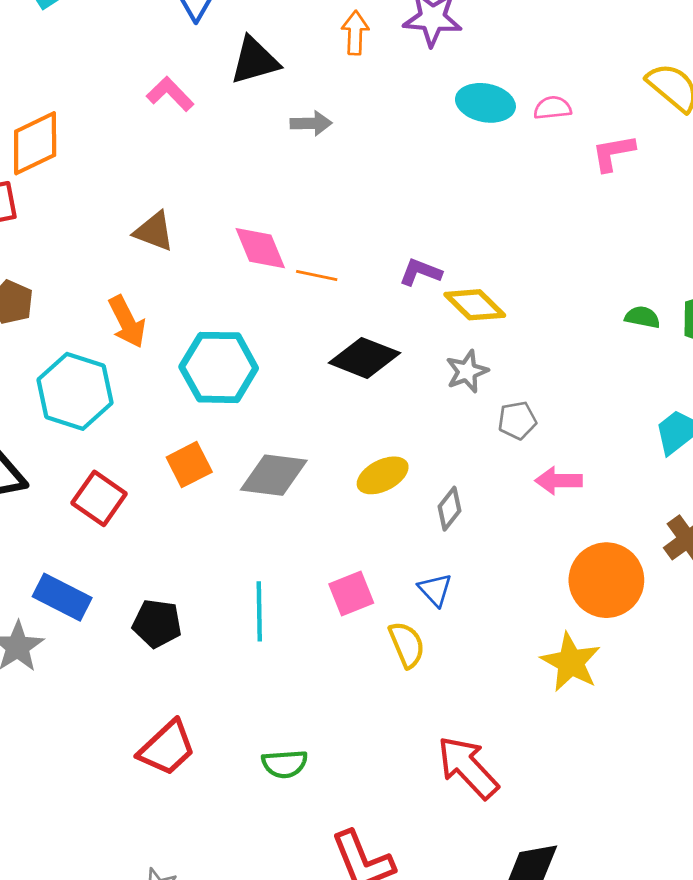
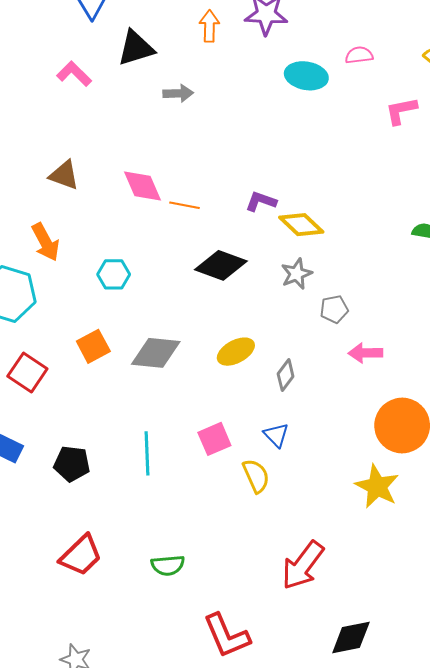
pink semicircle: (553, 108) -> (359, 55), moved
cyan hexagon: (219, 367) -> (114, 274), size x0.6
red arrow: (468, 767) -> (303, 565), turned -99

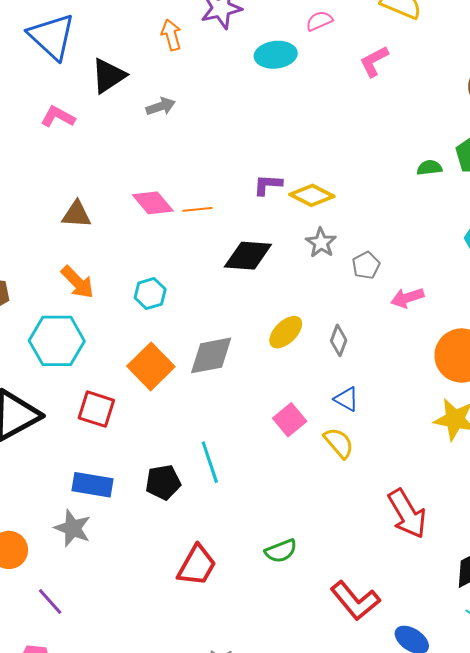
orange square: (93, 346) -> (151, 366), size x1.4
cyan line: (147, 453) -> (210, 462), moved
red arrow: (303, 565) -> (407, 514), turned -51

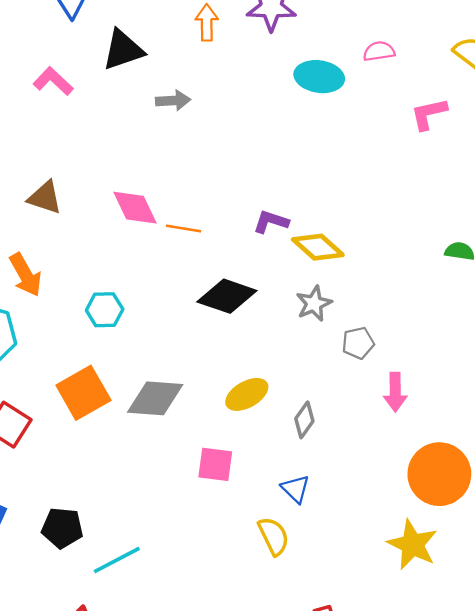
pink arrow: (407, 298) -> (395, 392), turned -88
pink square: (290, 420) -> (215, 464), moved, turned 32
cyan line: (210, 462) -> (117, 560), moved, turned 66

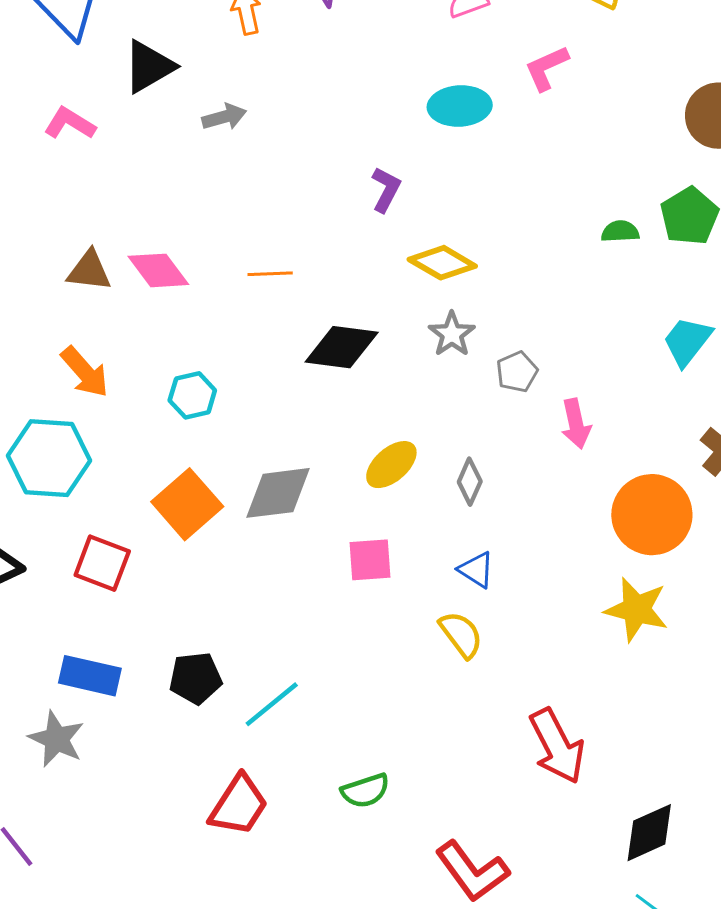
cyan ellipse: (319, 77) -> (460, 106), moved
pink diamond: (135, 208) -> (158, 270), moved
purple L-shape: (271, 222) -> (386, 189), moved, turned 111

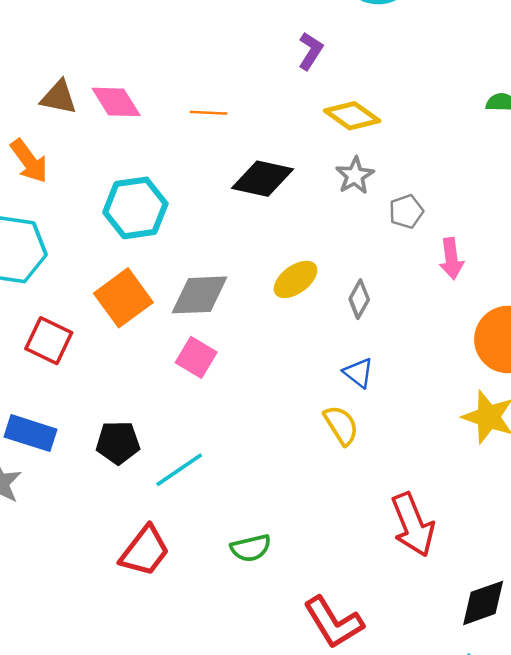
orange arrow: (85, 372) -> (29, 161), moved
cyan hexagon: (192, 395) -> (135, 208), size x1.6
pink square: (370, 560) -> (196, 357), moved, turned 30

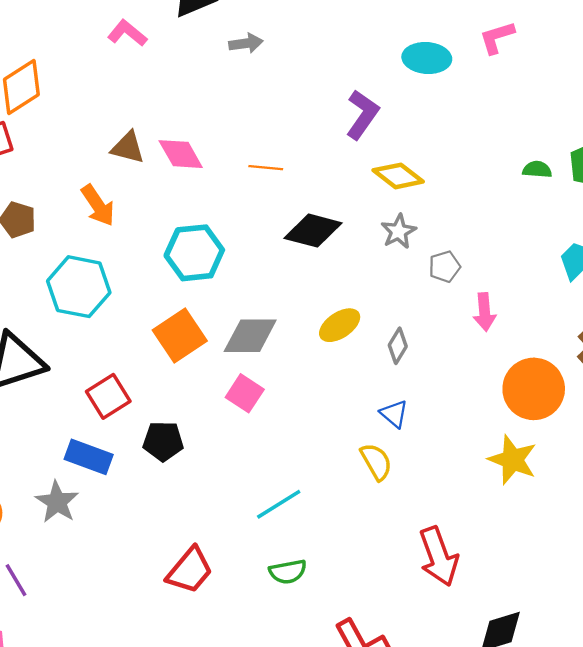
purple L-shape: (311, 51) -> (362, 115), size x1.4
red square: (49, 341) -> (108, 396), moved, turned 30
black pentagon: (118, 443) -> (163, 441), moved
cyan line: (179, 470) -> (279, 504), moved

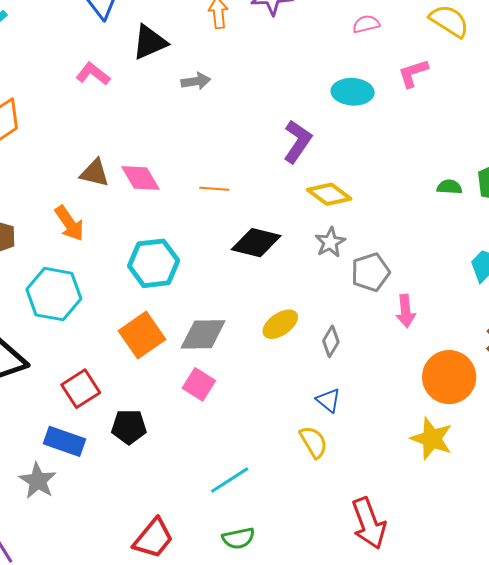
gray pentagon: (445, 267) -> (370, 272), size x1.4

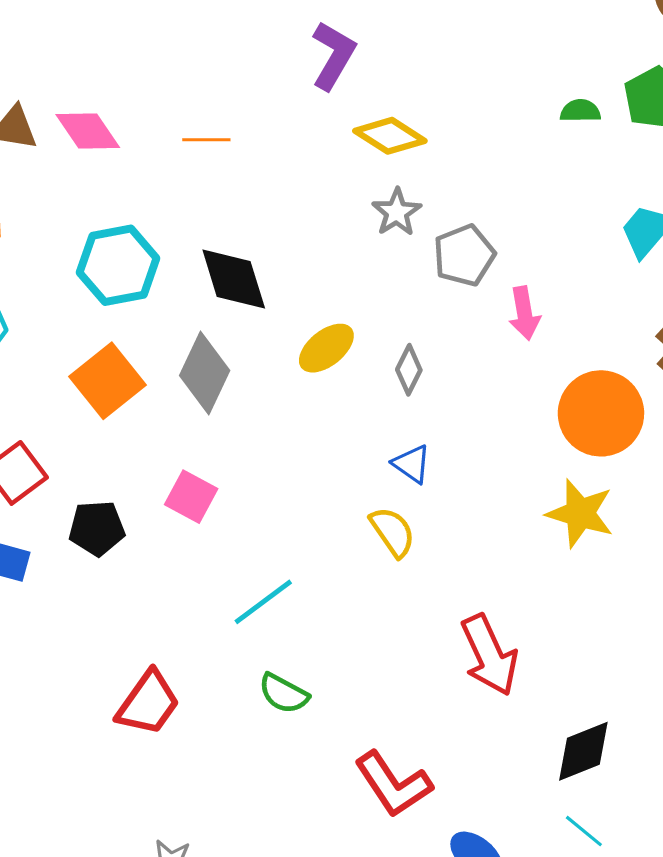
black diamond: (256, 243) -> (234, 279), moved, turned 63
gray diamond: (203, 334) -> (205, 373), turned -60
pink square: (199, 384) -> (191, 497), moved
green semicircle: (238, 538) -> (284, 694), turned 44

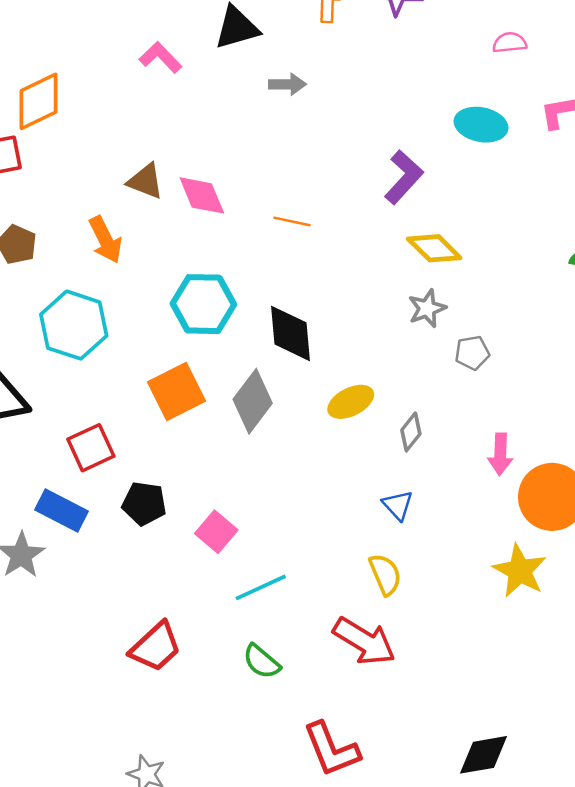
gray pentagon: (464, 255) -> (472, 353), size x0.7
pink arrow: (524, 313) -> (500, 454), moved
pink square: (191, 497) -> (216, 532), moved
yellow semicircle: (393, 532) -> (385, 574), moved
red arrow: (489, 655) -> (364, 641), moved, turned -46

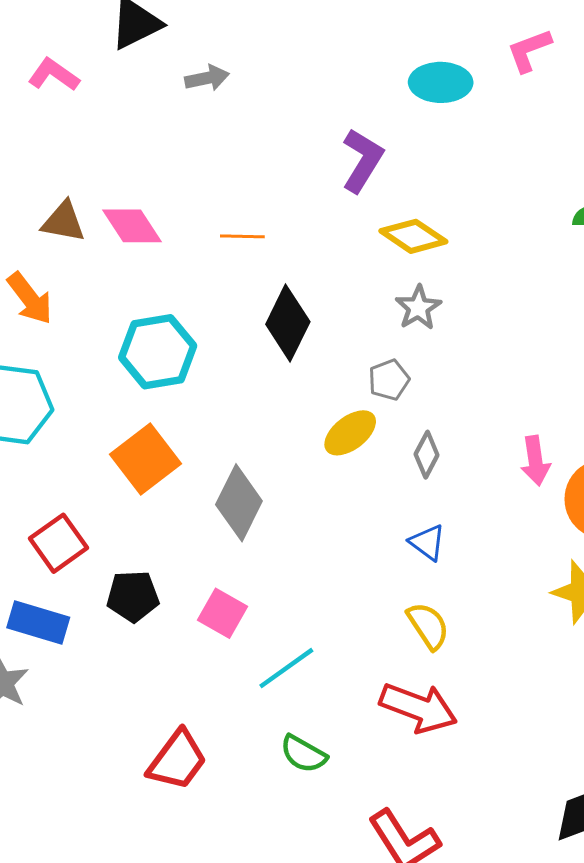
black diamond: (290, 333) -> (288, 323), moved, turned 42
gray pentagon: (472, 353) -> (389, 380), moved
gray diamond: (253, 401) -> (239, 503), moved

